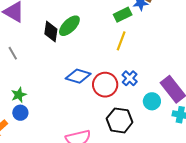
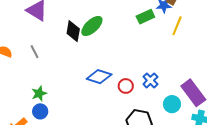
yellow line: (121, 41) -> (177, 26), moved
red circle: (105, 85) -> (126, 86), size x0.6

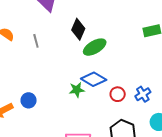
green ellipse: (92, 26) -> (95, 47), moved
green star: (39, 93) -> (77, 90), moved

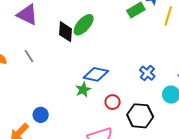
green ellipse: (95, 47) -> (84, 25), moved
red circle: (118, 94) -> (113, 102), moved

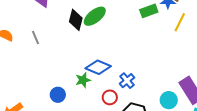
blue cross: (147, 73) -> (127, 81), moved
blue circle: (41, 115) -> (58, 95), moved

